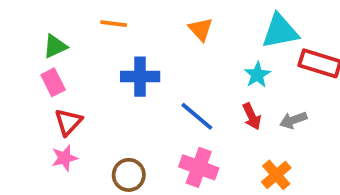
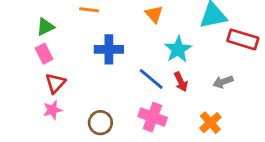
cyan star: (257, 75) -> (178, 49), moved, size x1.4
red arrow: (252, 116) -> (181, 82), moved

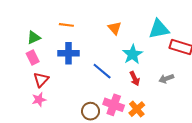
blue cross: (109, 49) -> (68, 53), moved
blue line: (151, 79) -> (102, 71), moved
brown circle: (100, 123) -> (91, 111), moved
orange cross: (210, 123) -> (137, 109), moved

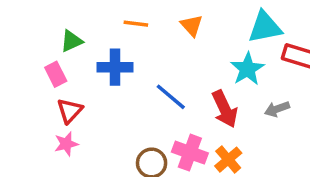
orange line: (66, 25) -> (136, 24), moved
green triangle: (34, 38) -> (71, 41), moved
cyan star: (133, 54) -> (247, 69), moved
red arrow: (135, 79) -> (225, 109), size x1.5

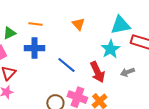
orange line: (136, 24) -> (35, 24), moved

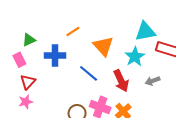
orange line: (35, 24) -> (73, 31), moved, turned -40
orange triangle: (78, 24) -> (103, 46), moved, size x1.5

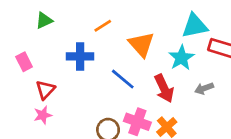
green triangle: (29, 40) -> (44, 20), moved
pink rectangle: (19, 60) -> (24, 62), moved

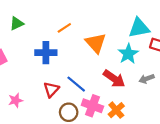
blue line: (123, 79) -> (76, 84), moved
red arrow: (164, 88) -> (114, 79), turned -30
red triangle: (45, 90) -> (51, 90), moved

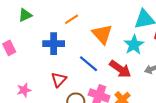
blue line: (76, 84) -> (88, 64), moved

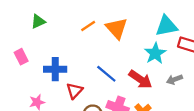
orange triangle: (102, 34) -> (117, 28), moved
blue cross: (54, 44) -> (55, 69), moved

